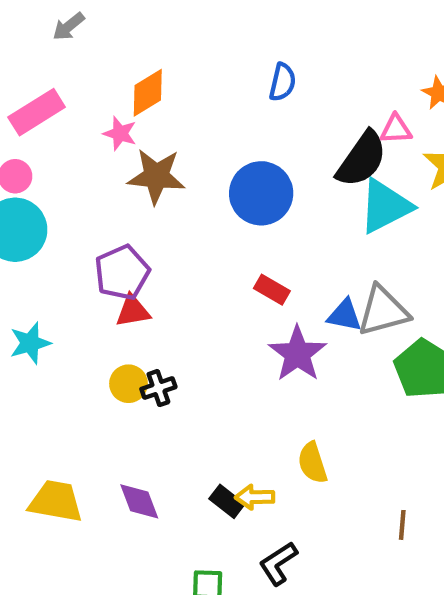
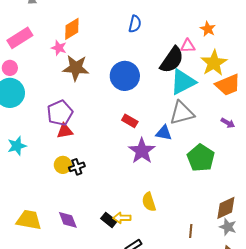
gray triangle: (383, 311) -> (182, 113), moved

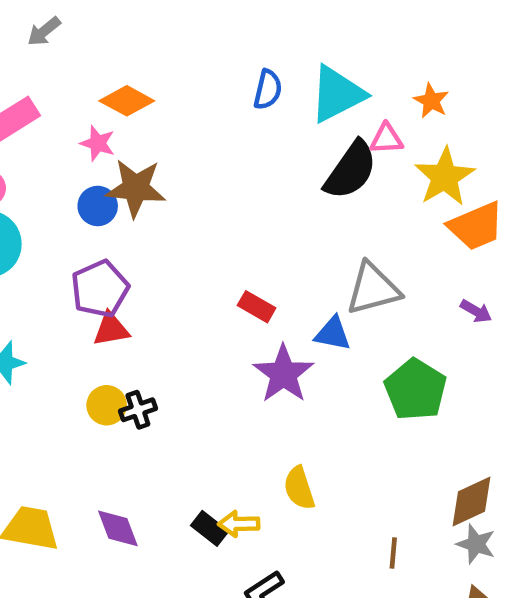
orange diamond: (72, 29) -> (127, 101), turned 60
blue circle: (125, 76) -> (98, 206), moved, size x0.6
cyan triangle: (183, 82) -> (337, 94), moved

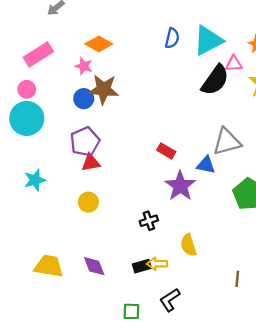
black cross: (138, 410) -> (149, 221), moved
black rectangle: (210, 528) -> (142, 266), turned -54

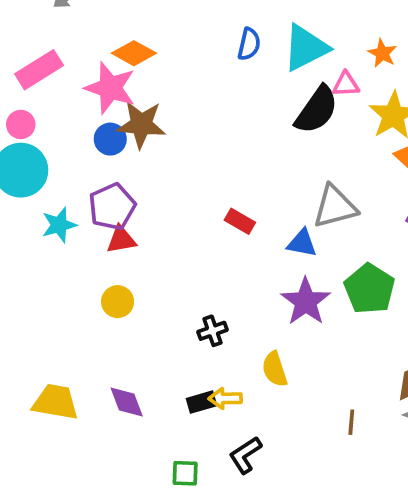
pink star: (84, 66) -> (110, 88), size x1.8
cyan star: (35, 180) -> (59, 225), moved
purple star: (180, 186) -> (306, 302), moved

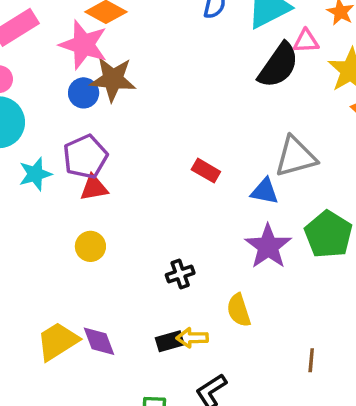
yellow trapezoid: (55, 402) -> (58, 341), moved, turned -42

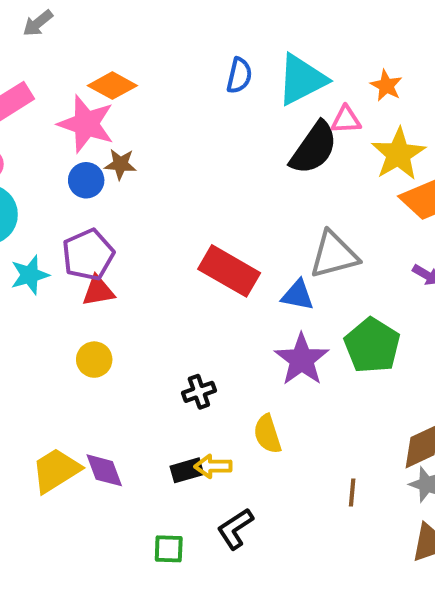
brown star: (113, 79) -> (120, 164), size x0.6
red rectangle: (206, 171) -> (229, 271), size x1.8

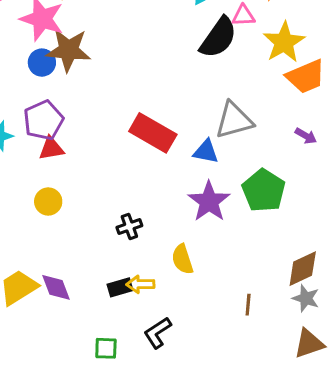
brown star: (120, 164) -> (68, 50), size x1.8

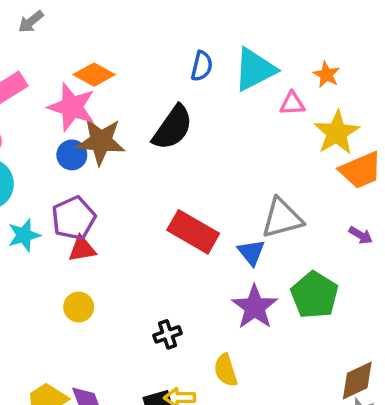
black semicircle: (218, 38) -> (173, 128), moved
blue triangle: (206, 152) -> (251, 252), turned 40

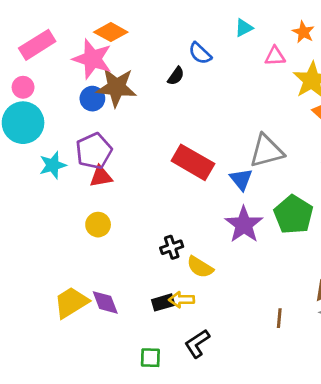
blue semicircle: (202, 66) -> (200, 53), moved, turned 120
cyan triangle: (255, 69) -> (244, 28), size x0.5
black semicircle: (173, 128) -> (176, 76), size x0.5
yellow semicircle: (226, 370) -> (200, 267), moved, turned -40

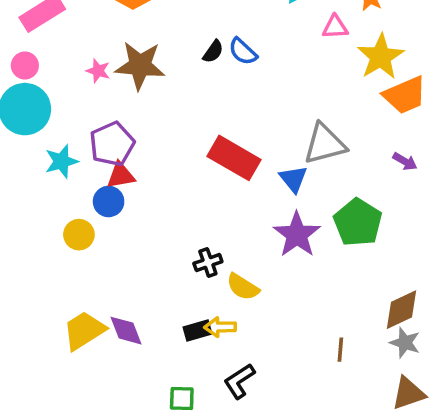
blue semicircle: (200, 53) -> (243, 52), moved
pink star: (92, 59) -> (98, 71), moved, size x0.5
blue circle: (92, 99) -> (109, 201), moved
yellow circle: (98, 225) -> (79, 235), moved

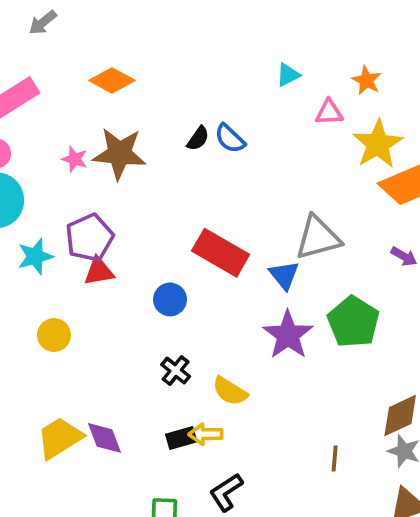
blue circle: (109, 201) -> (170, 299), moved
black cross: (208, 263) -> (176, 371), moved, turned -32

